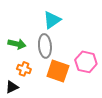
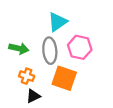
pink hexagon: (86, 62) -> (80, 47), moved
black triangle: (12, 87) -> (33, 96), moved

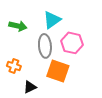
green arrow: (19, 48) -> (18, 26), moved
orange cross: (27, 76) -> (14, 66), moved

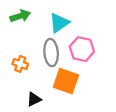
green arrow: (18, 26) -> (20, 16), moved, turned -30
orange cross: (14, 66) -> (20, 64), moved

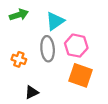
orange square: (66, 81) -> (81, 75), moved

